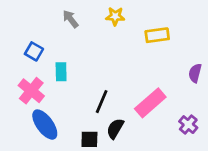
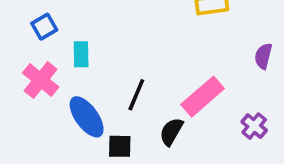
blue square: (34, 51) -> (44, 27), turned 30
blue ellipse: (45, 125) -> (87, 117), moved
black semicircle: (115, 129) -> (171, 132), moved

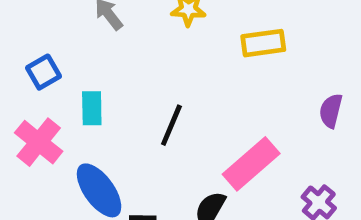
black line: (136, 95) -> (171, 125), moved

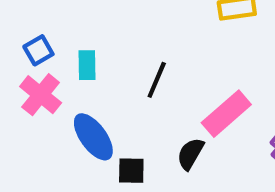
blue square: (43, 72) -> (38, 50), moved

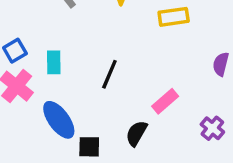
pink rectangle: (226, 114) -> (165, 101), size x0.7

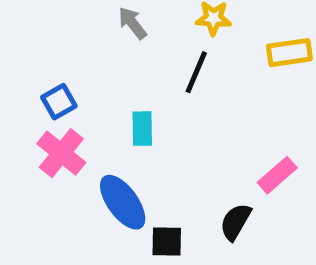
cyan rectangle: (54, 62) -> (142, 129), moved
black line: (109, 74) -> (196, 72), moved

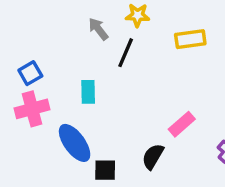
gray arrow: (132, 23) -> (98, 29), moved
pink cross: (61, 153) -> (32, 109), turned 36

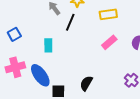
pink cross: (32, 109) -> (15, 67), moved
pink rectangle: (182, 124) -> (109, 42), moved

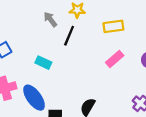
cyan rectangle: (48, 45) -> (43, 63), turned -64

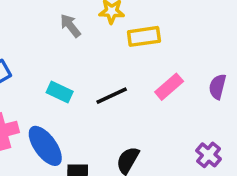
yellow rectangle: (113, 26) -> (144, 36), moved
black line: (69, 36) -> (112, 96), moved, turned 42

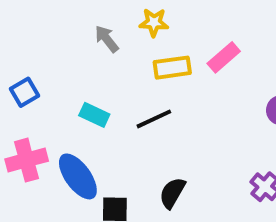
yellow rectangle: (144, 36) -> (172, 68), moved
pink rectangle: (169, 87) -> (224, 57), moved

